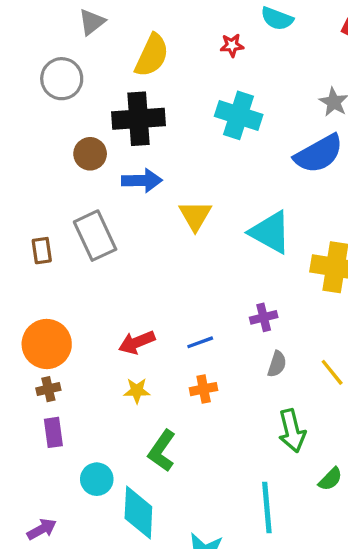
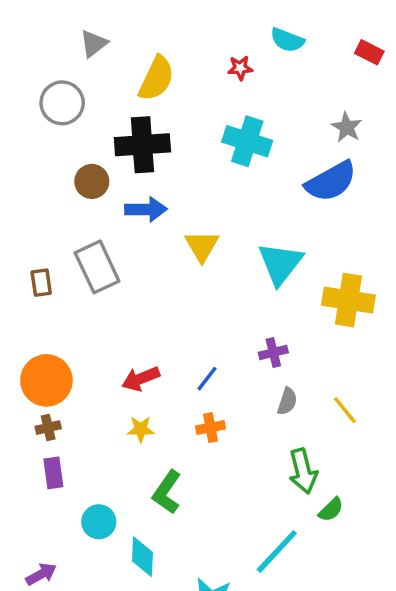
cyan triangle: (270, 232) -> (280, 263), turned 39
blue line: (200, 342) -> (207, 379), turned -32
green semicircle: (330, 479) -> (331, 510), moved
cyan line: (267, 508) -> (277, 551), turned 48
cyan diamond: (138, 513) -> (142, 557), size x0.7

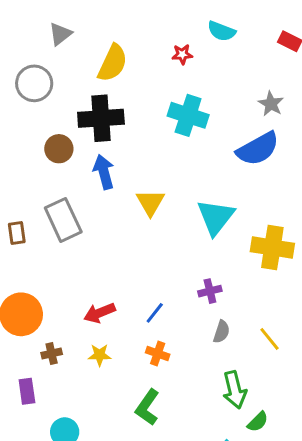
blue arrow: (146, 209) -> (104, 172), turned -104
brown cross: (48, 428) -> (52, 354), moved
orange cross: (210, 428) -> (158, 354), turned 30
green L-shape: (167, 492) -> (147, 407), moved

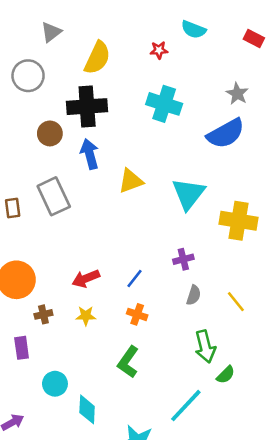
yellow triangle: (150, 202) -> (131, 181), turned 40

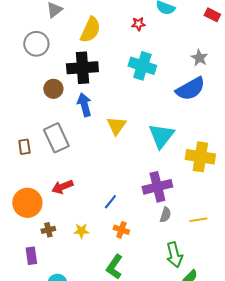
yellow triangle: (131, 181) -> (116, 126), turned -35
purple cross: (183, 259) -> (157, 187), size x1.8
red arrow: (86, 278) -> (62, 187), moved
blue line: (135, 278) -> (110, 202), moved
yellow line: (236, 302) -> (198, 220), turned -60

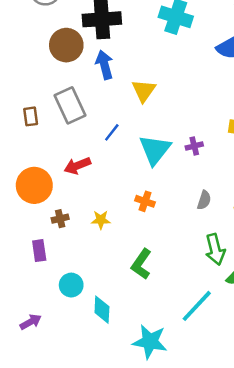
brown circle: (53, 89) -> (66, 45), size x1.4
cyan triangle: (161, 136) -> (155, 150), moved
purple cross: (157, 187) -> (194, 146), moved, size x0.5
blue line: (110, 202) -> (112, 132), moved
orange cross: (121, 230) -> (145, 201), moved

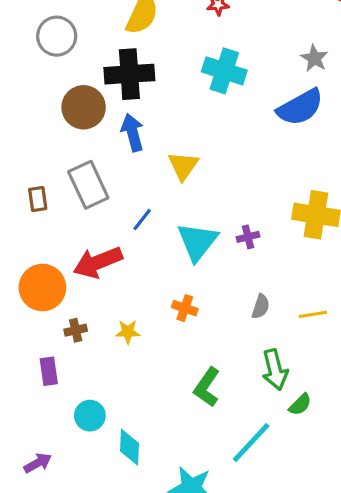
red arrow: (77, 166) -> (98, 262), size x1.4
green L-shape: (141, 264) -> (207, 387), moved

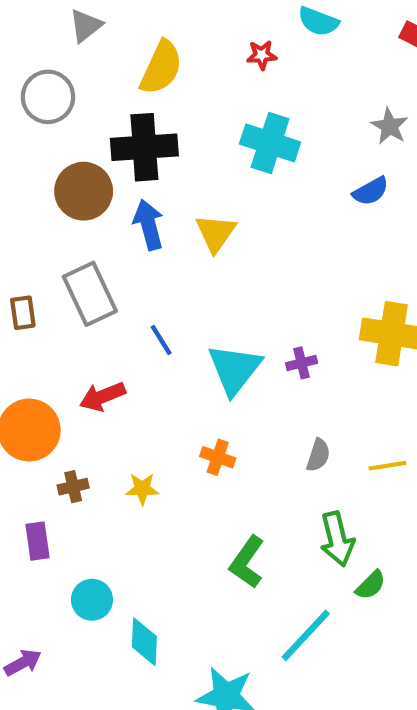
blue semicircle: (300, 107) -> (371, 191), size x0.6
yellow triangle: (183, 166) -> (216, 233), moved
blue line: (142, 220) -> (161, 340), turned -70
red arrow: (98, 262) -> (102, 397), size x0.7

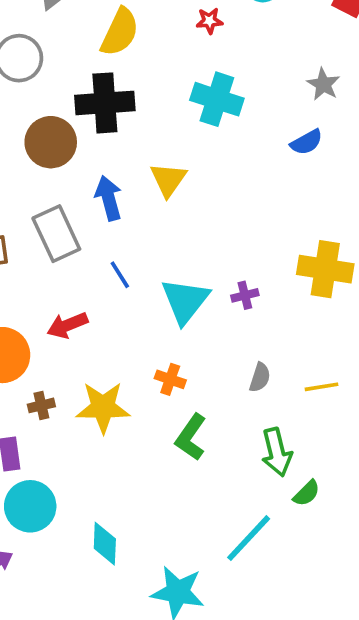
blue arrow: (149, 225) -> (109, 198), moved
yellow star: (142, 489) -> (103, 407), size x1.8
green L-shape: (247, 562) -> (191, 437), moved
cyan circle: (92, 600) -> (30, 506), moved, size x1.4

